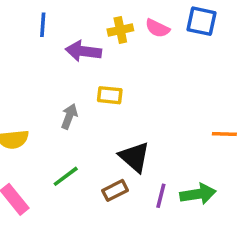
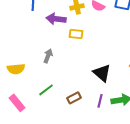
yellow rectangle: (110, 95) -> (76, 34), moved
black triangle: (134, 157) -> (102, 73), moved

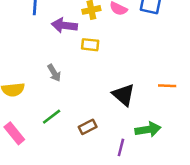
gray arrow: (48, 56) -> (54, 73), turned 128
purple line: (100, 101) -> (121, 147), moved

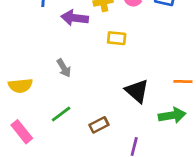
yellow rectangle: (90, 45) -> (117, 38), moved
green arrow: (148, 129) -> (172, 115), moved

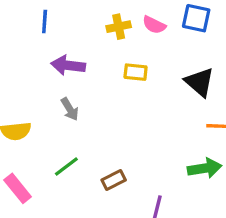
purple arrow: (75, 18) -> (68, 65), moved
black triangle: (137, 91) -> (200, 82), moved

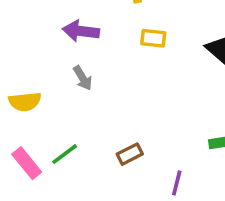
green line: (66, 166) -> (65, 154), moved

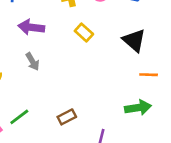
yellow rectangle: (153, 38) -> (84, 32), turned 36

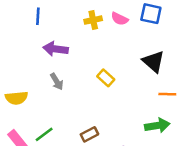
yellow rectangle: (84, 32) -> (106, 78), moved

